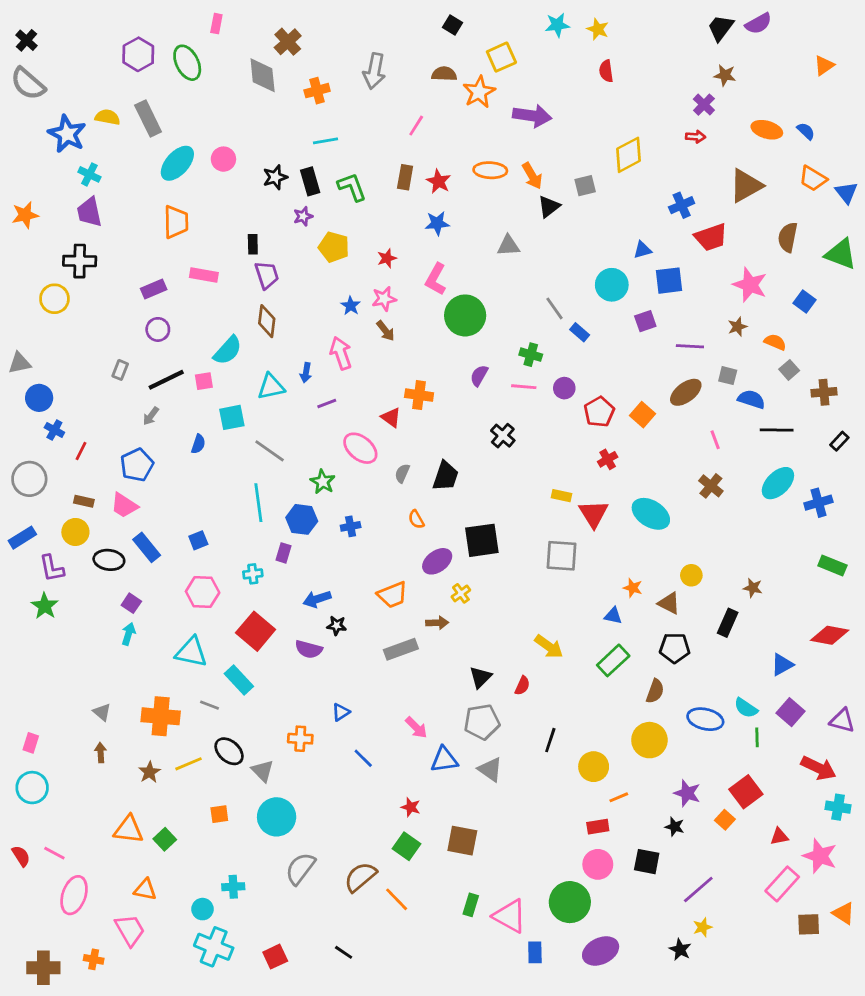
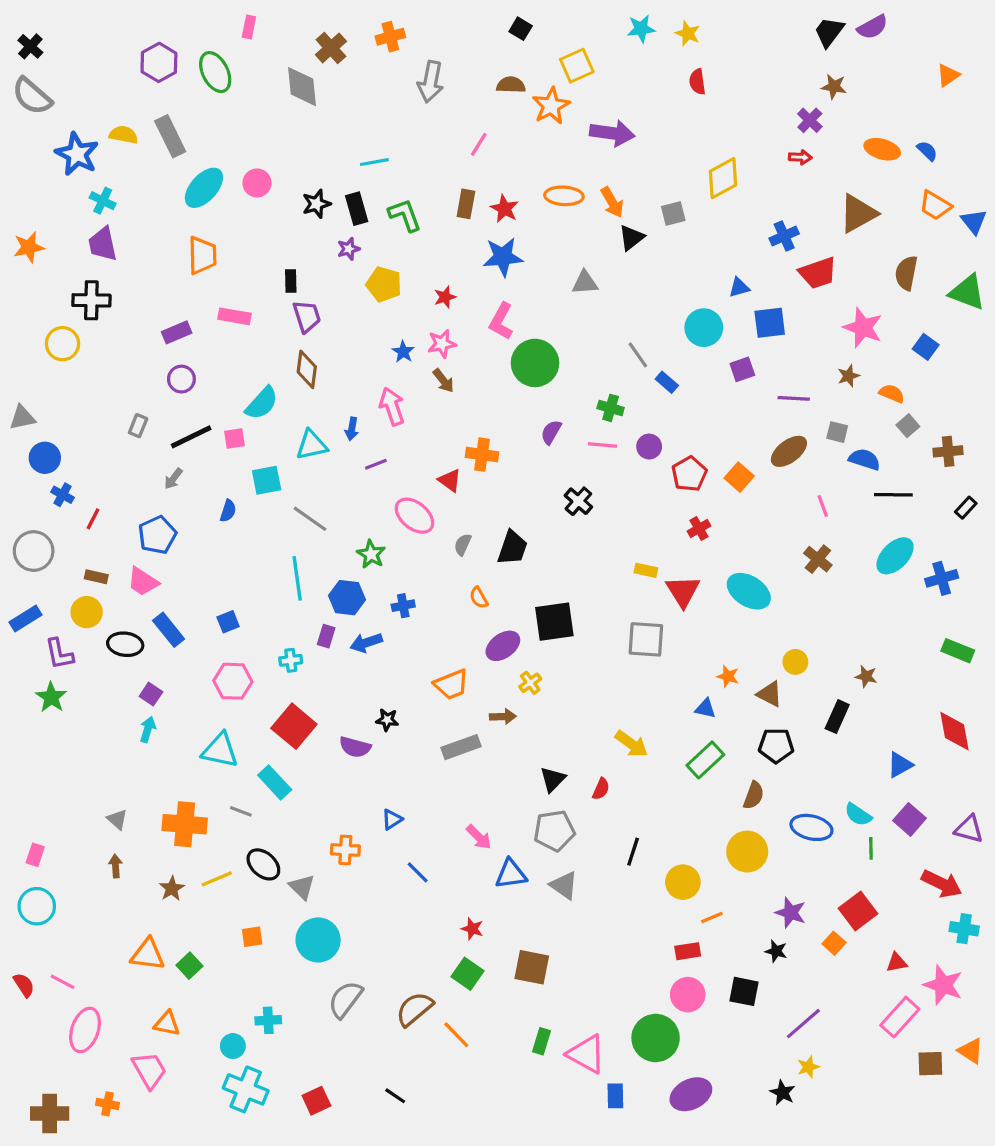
orange cross: (317, 91) -> (390, 37), moved
blue star: (437, 223) -> (503, 257), size x1.4
blue arrow: (317, 599) -> (366, 643), moved
red diamond: (830, 635) -> (954, 731), turned 69

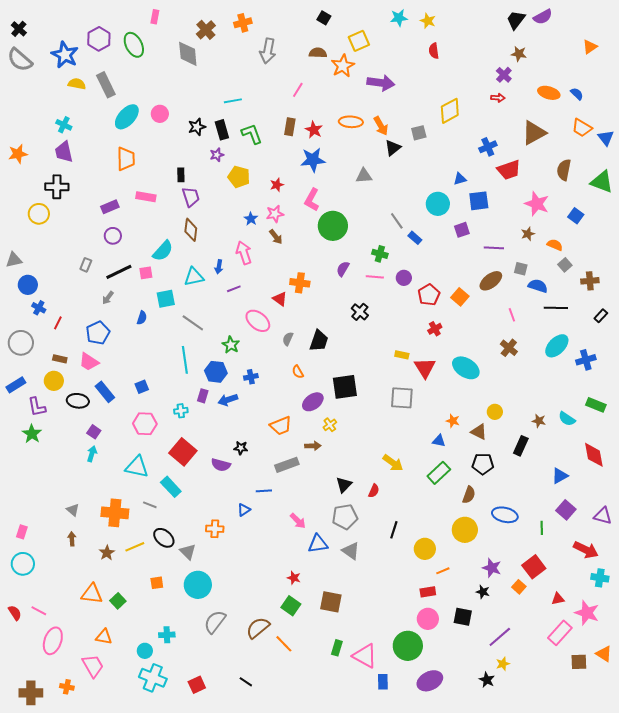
blue star: (77, 154) -> (65, 55), moved
cyan semicircle: (858, 815) -> (567, 419), moved
blue line: (418, 872) -> (264, 491), moved, turned -49

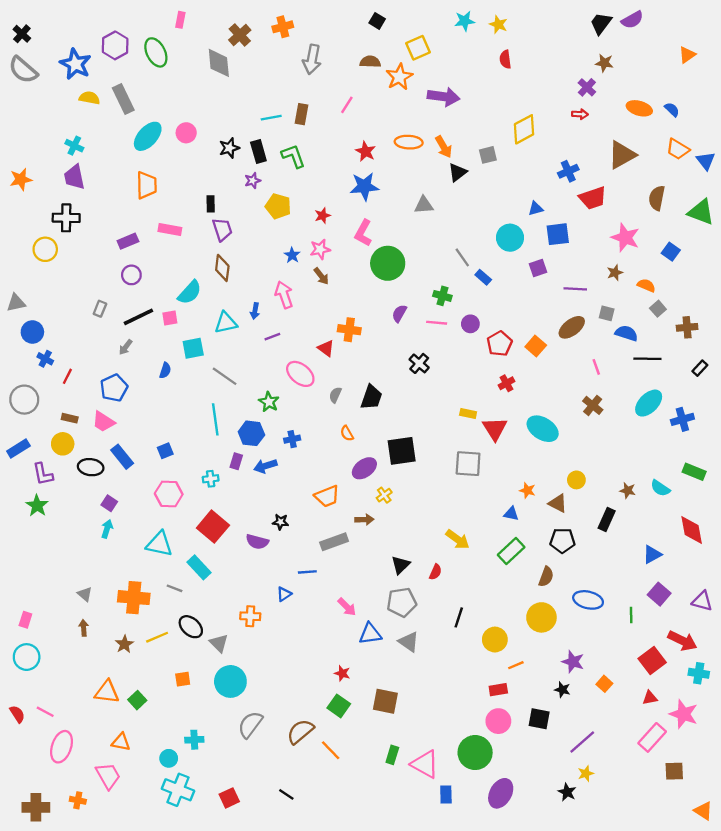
brown rectangle: (290, 127) -> (301, 114), moved
red square: (534, 567) -> (652, 661), moved
orange triangle: (604, 654) -> (703, 811), moved
purple ellipse: (430, 681) -> (501, 793), turned -35

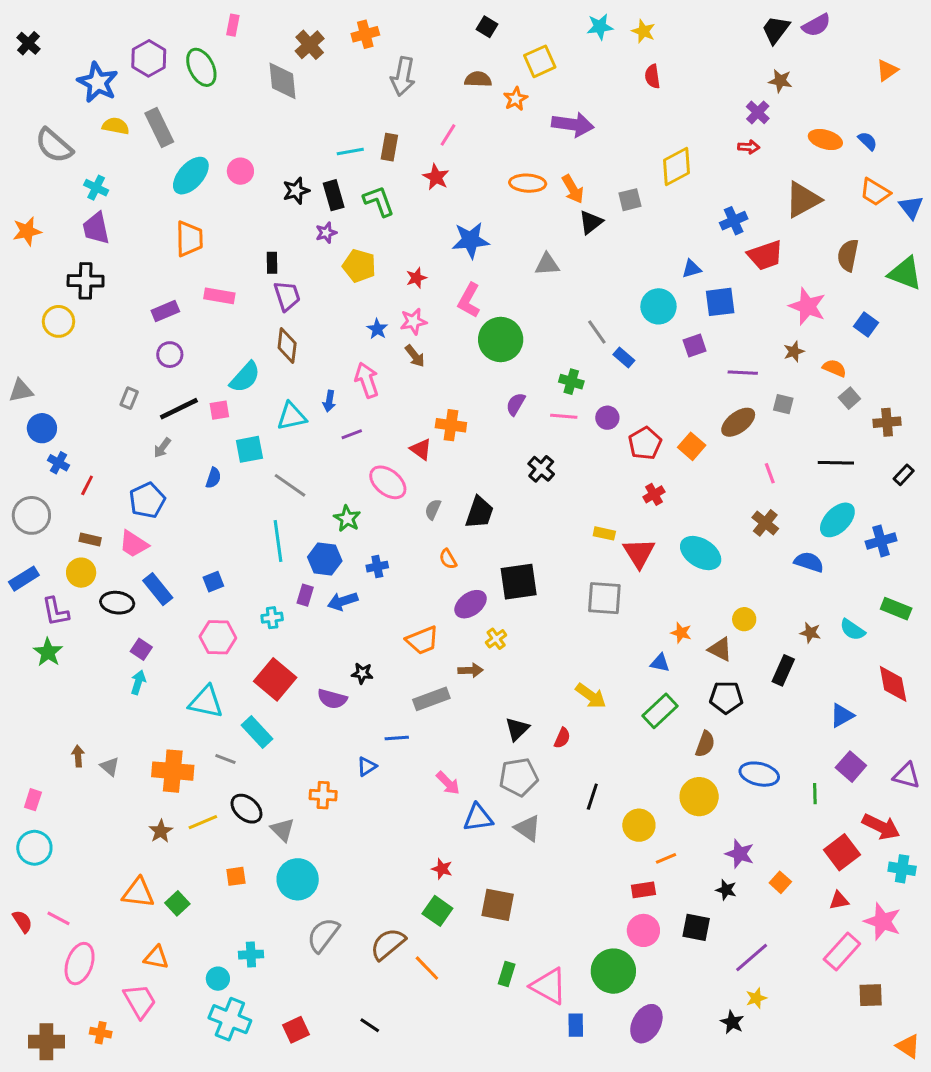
gray semicircle: (23, 70) -> (54, 146), moved
orange star: (399, 77) -> (516, 99), size x0.7
red star: (366, 151) -> (436, 177), moved
blue semicircle: (626, 333) -> (809, 562), moved
brown arrow: (84, 628) -> (78, 756), moved

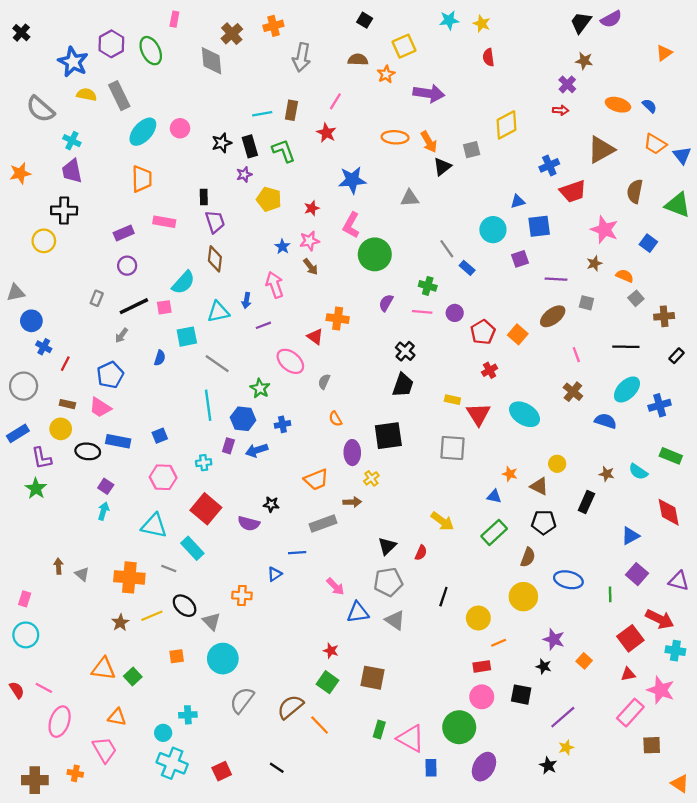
black trapezoid: (480, 512) -> (403, 385), moved
blue rectangle: (158, 589) -> (118, 441), turned -40
purple ellipse: (471, 604) -> (352, 453), turned -55

